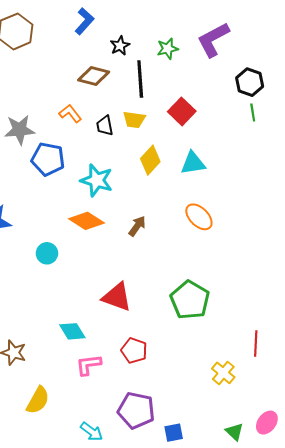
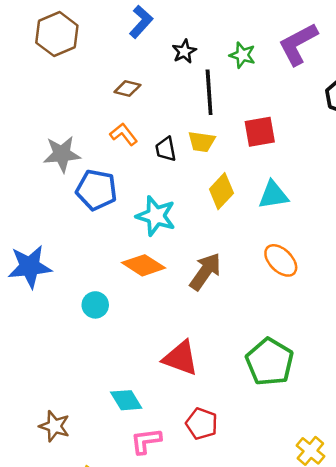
green star: (168, 49) -> (242, 55), turned 30
brown diamond: (94, 76) -> (127, 88), moved, size x0.7
red square: (182, 111) -> (260, 132), turned 36
brown arrow: (137, 226) -> (205, 272), size x1.5

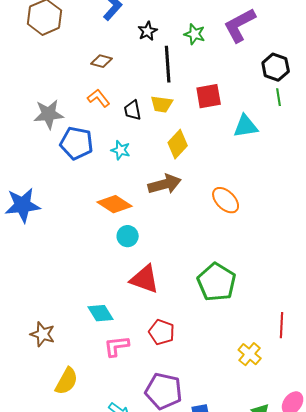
cyan triangle: (273, 195) -> (246, 126), moved
cyan star: (156, 216) -> (121, 150), moved, size x0.6
brown arrow: (205, 272) -> (165, 184), moved, turned 40
cyan circle: (95, 305) -> (128, 236), moved

